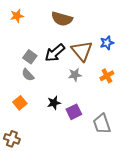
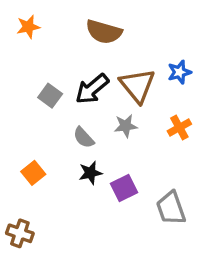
gray semicircle: (28, 75) -> (84, 138), moved

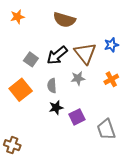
gray semicircle: (84, 138) -> (52, 86), turned 40
orange square: (33, 173) -> (21, 90), moved, size x1.5

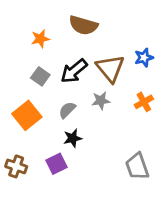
orange star: (17, 17) -> (40, 39), moved
gray semicircle: (52, 86) -> (67, 110), turned 48
purple square: (77, 117) -> (56, 164), moved
brown cross: (12, 145) -> (16, 166), moved

